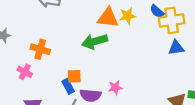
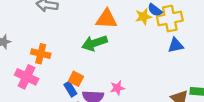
yellow star: (128, 16) -> (143, 17), moved
pink cross: (25, 72) -> (27, 77), size x1.5
orange square: (74, 76) -> (76, 79), turned 32

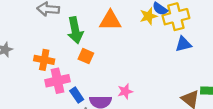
green arrow: (94, 43) -> (75, 30), moved, turned -80
pink cross: (27, 77) -> (57, 81), moved, turned -35
orange square: (76, 79) -> (86, 56), moved

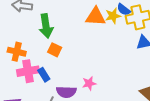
orange triangle: (110, 21) -> (96, 17), moved
blue rectangle: (77, 95) -> (44, 75), moved

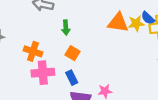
green arrow: (46, 26) -> (66, 28), size x0.6
blue rectangle: (44, 75) -> (72, 78), moved

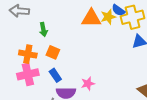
orange cross: (33, 51) -> (28, 54), moved

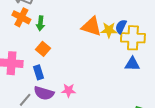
blue semicircle: (118, 10) -> (121, 27), turned 64
orange cross: (28, 54) -> (21, 17), moved

